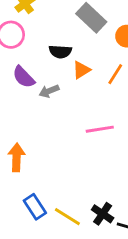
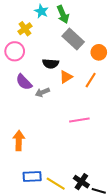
blue rectangle: (35, 207) -> (32, 176), turned -60

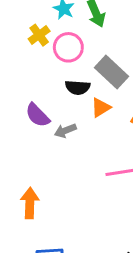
gray rectangle: (73, 39) -> (112, 72), moved
pink circle: (15, 51) -> (68, 47), moved

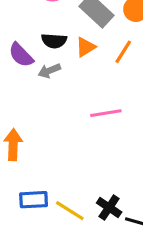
black semicircle: (78, 87) -> (54, 41), moved

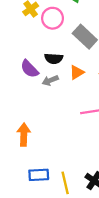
orange triangle: (85, 47) -> (77, 72), moved
yellow line: (70, 211) -> (65, 183), turned 45

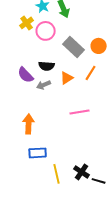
orange arrow: (24, 135) -> (29, 124), moved
blue rectangle: (39, 175) -> (38, 153), moved

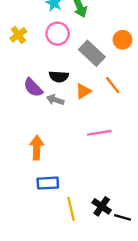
yellow cross: (27, 23) -> (18, 35), moved
orange circle: (99, 46) -> (122, 40), moved
orange line: (91, 73) -> (113, 85), turned -70
gray arrow: (44, 85) -> (55, 100), turned 40

